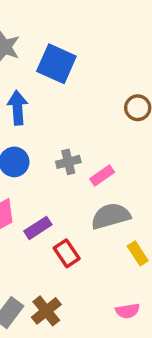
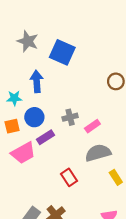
purple rectangle: (38, 228) -> (46, 137), moved

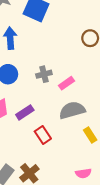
purple rectangle: (46, 137) -> (25, 112), moved

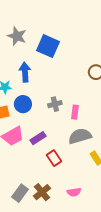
pink rectangle: (66, 83) -> (75, 112), turned -48
pink semicircle: (83, 173) -> (74, 192), moved

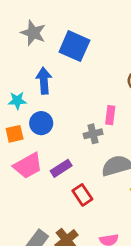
gray cross: (55, 104) -> (93, 134), moved
pink rectangle: (75, 112) -> (110, 115), moved

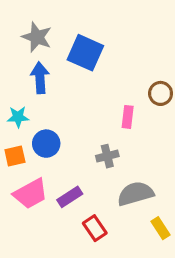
blue arrow: (44, 81) -> (40, 78), moved
pink rectangle: (110, 115) -> (128, 117), moved

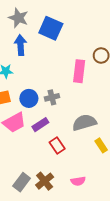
pink rectangle: (128, 117) -> (79, 71), size x1.5
blue circle: (46, 144) -> (29, 98), moved
gray cross: (107, 156) -> (52, 97), moved

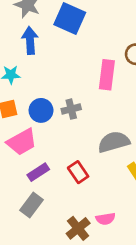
purple rectangle: (40, 125) -> (38, 172), moved
brown cross: (45, 181) -> (78, 228), moved
gray rectangle: (22, 182) -> (31, 205), moved

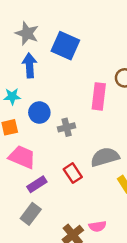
blue circle: (41, 110) -> (39, 113), moved
pink trapezoid: (22, 142) -> (22, 157), turned -128
red rectangle: (78, 172) -> (73, 173), moved

